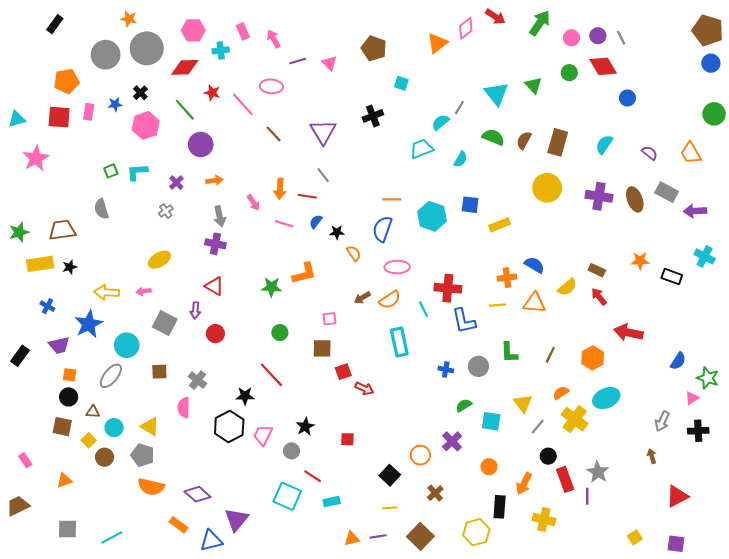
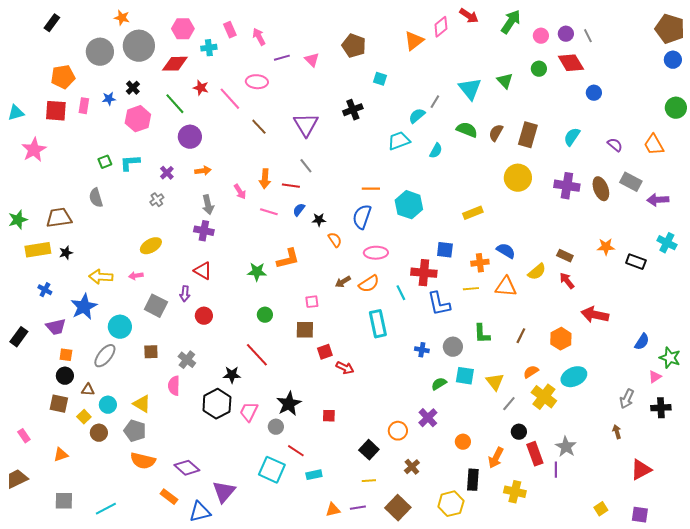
blue square: (470, 205) -> (445, 250), moved
cyan square: (491, 421) -> (465, 376), moved
black star: (305, 427) -> (289, 404), size x1.4

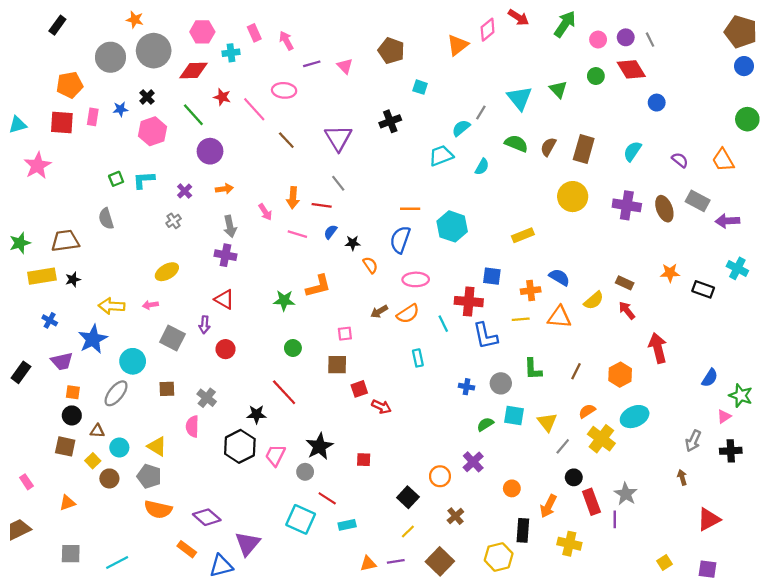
red arrow: (595, 315) -> (658, 348), turned 64
cyan rectangle: (378, 324) -> (418, 358), size x0.6
yellow line: (369, 481) -> (408, 532), turned -40

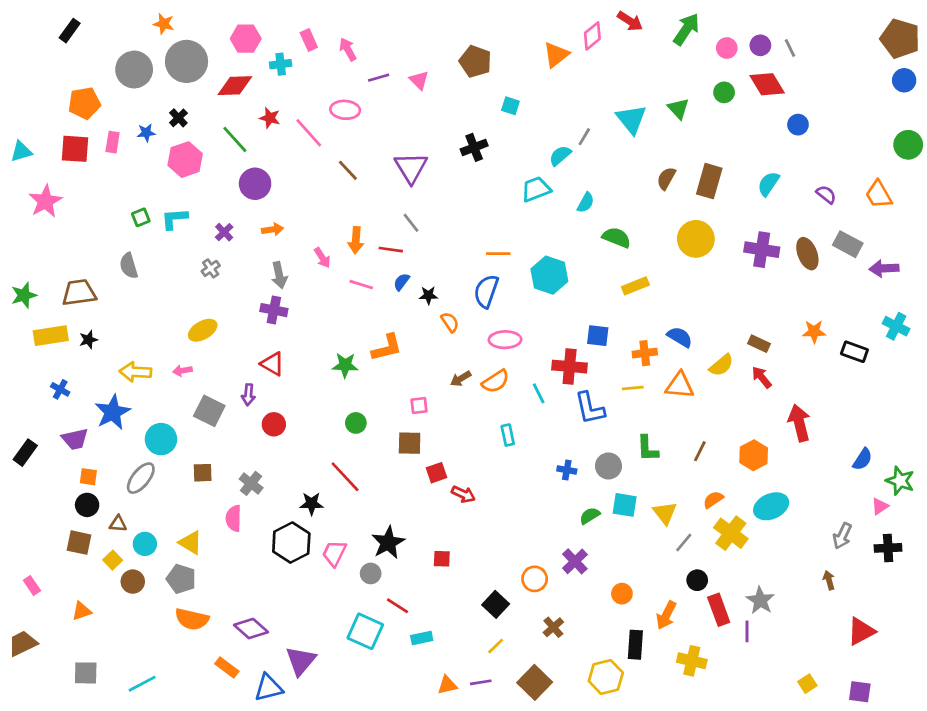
green semicircle: (516, 143) -> (617, 238), moved

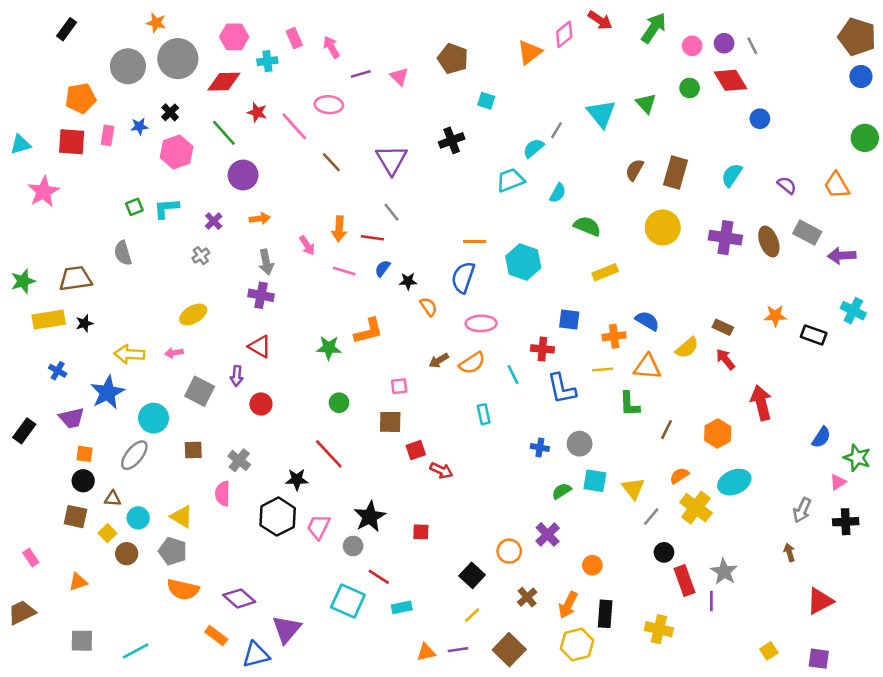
red cross: (570, 367) -> (542, 349), size x0.7
green L-shape: (647, 448) -> (629, 404), moved
orange arrow: (666, 615) -> (568, 605), moved

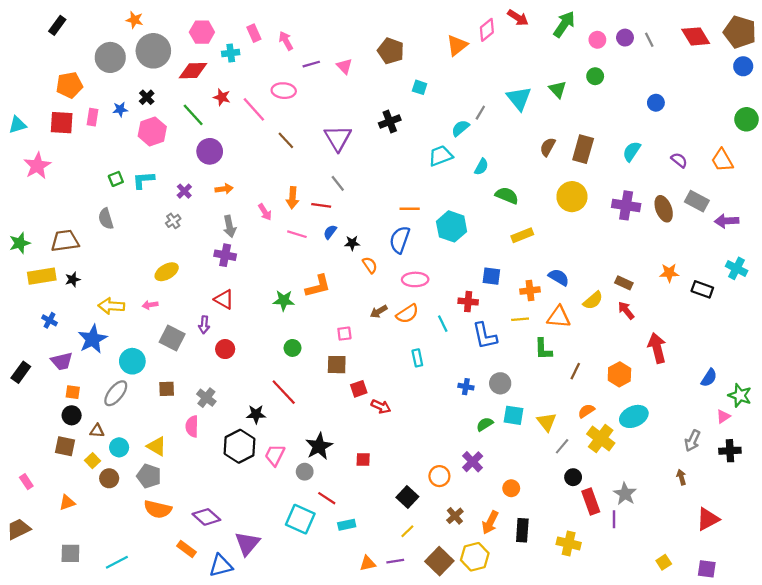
red diamond: (730, 80) -> (696, 36), moved
yellow hexagon: (577, 645) -> (475, 557), moved

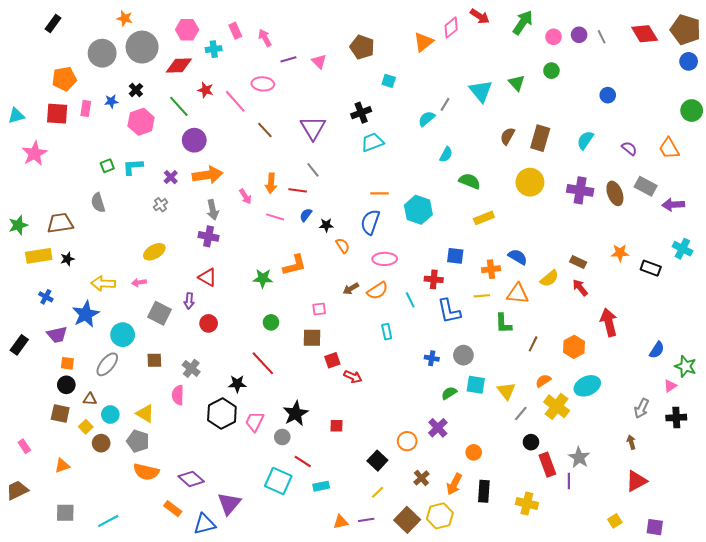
cyan trapezoid: (441, 156) -> (372, 142), moved
orange arrow: (224, 189) -> (208, 175), size x1.8
red triangle: (708, 519) -> (636, 481), moved

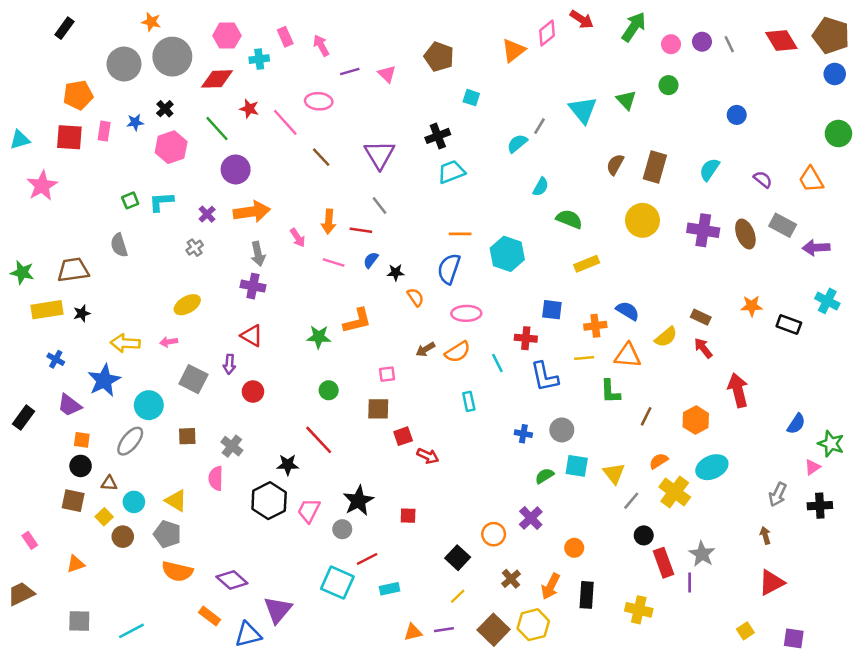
green star: (18, 225) -> (22, 272), turned 30
purple trapezoid: (57, 335) -> (69, 405), turned 50
red line: (303, 462) -> (367, 559), turned -60

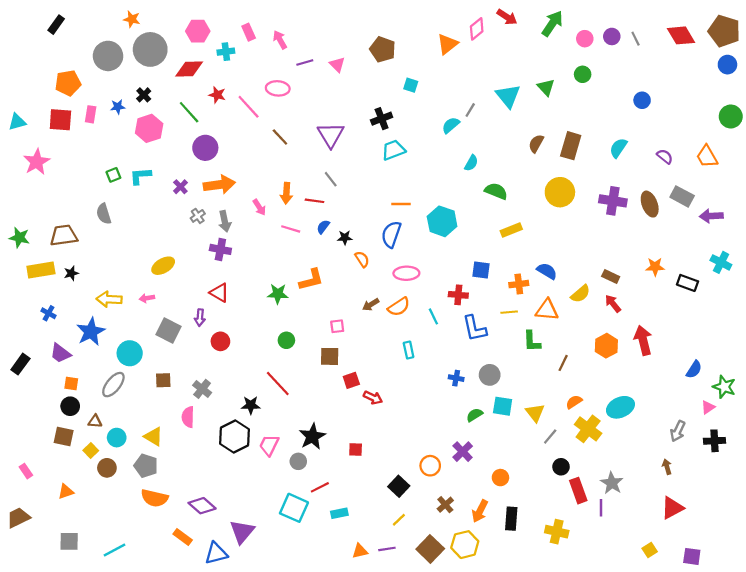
gray cross: (195, 248) -> (198, 216), moved
orange hexagon: (696, 420) -> (606, 346), moved

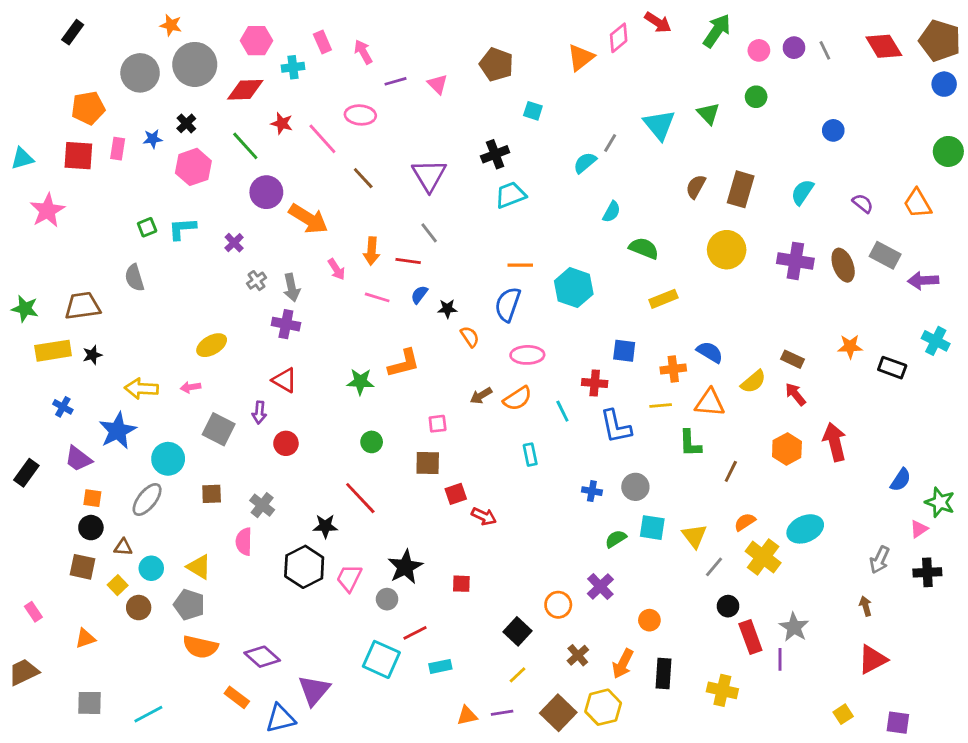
orange arrow: (219, 185) -> (308, 219), moved, turned 40

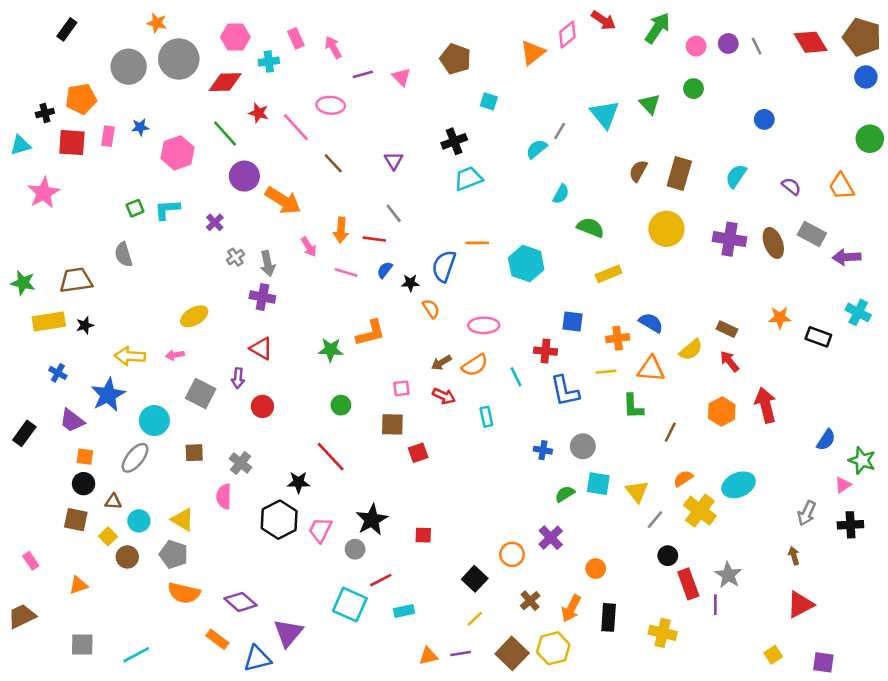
black cross: (186, 123) -> (45, 113), moved, turned 30
purple triangle: (429, 175) -> (394, 161), size x0.6
blue semicircle: (508, 304) -> (444, 266), moved
red arrow: (484, 516) -> (444, 396), moved

